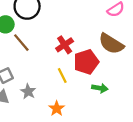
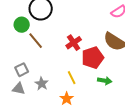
yellow line: (62, 76) -> (72, 78), moved

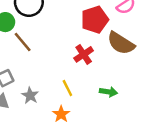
red cross: (74, 43) -> (84, 54), moved
red pentagon: (93, 58) -> (95, 20), moved

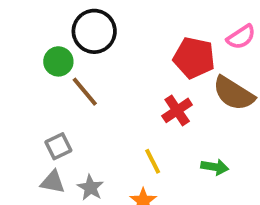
red pentagon: (95, 20) -> (194, 58), turned 30
gray star: (30, 95) -> (90, 188), moved

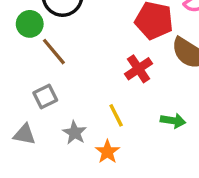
gray square: (58, 146) -> (45, 96), moved
gray star: (90, 188) -> (75, 133), moved

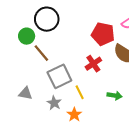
gray square: (45, 96) -> (59, 76), moved, size x1.6
gray triangle: (25, 134) -> (25, 93), moved

